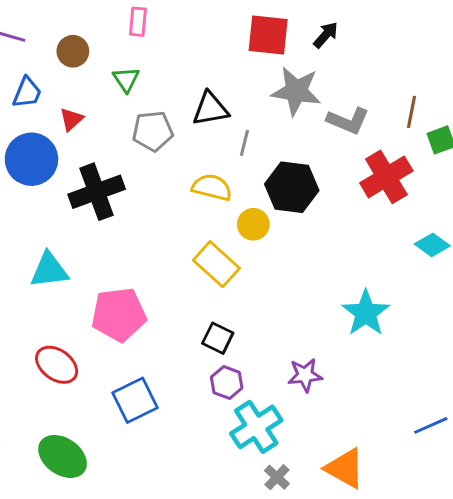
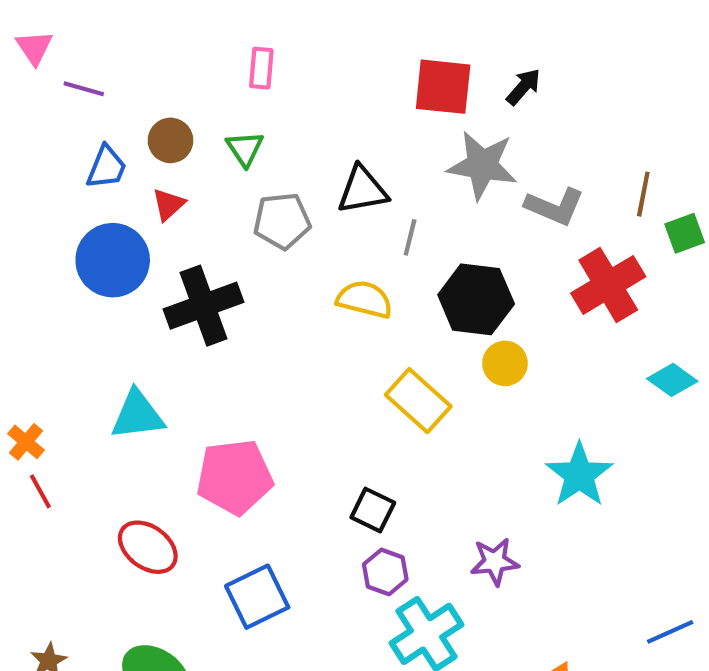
brown circle: (73, 51) -> (170, 140), moved
yellow circle: (253, 224) -> (505, 363), moved
yellow rectangle: (216, 264) -> (418, 401), moved

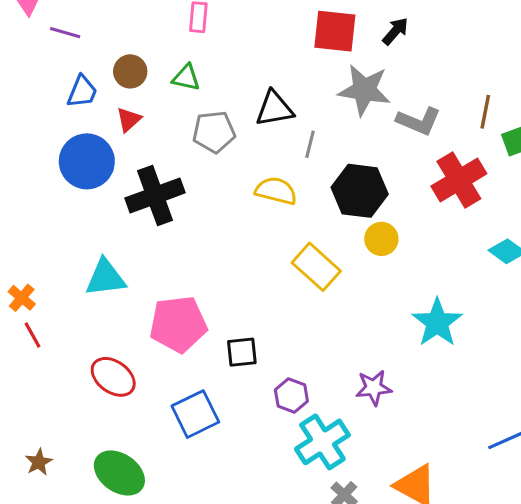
green triangle: (245, 149) -> (186, 78), turned -44
black square: (373, 510) -> (242, 352), moved, turned -32

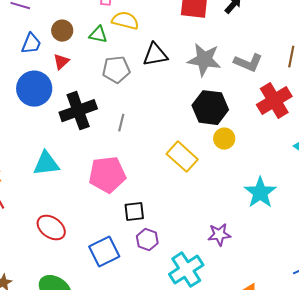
gray star: (364, 90) -> (204, 60), moved
gray line: (310, 144) -> (121, 123), moved
yellow semicircle: (276, 191) -> (125, 21), moved
pink pentagon: (178, 324) -> (107, 175), moved
purple hexagon: (291, 395) -> (147, 240), moved

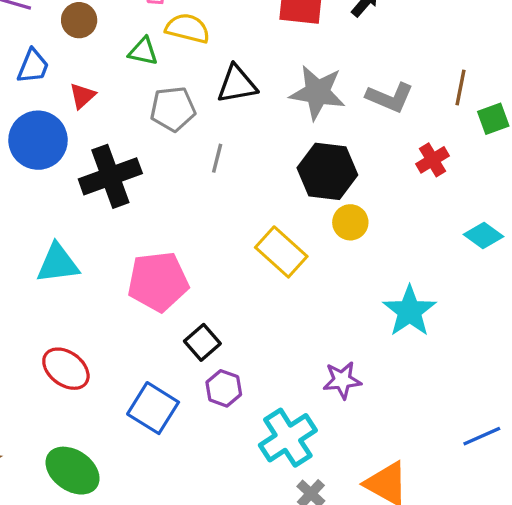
brown circle: (62, 31) -> (79, 20), moved
red cross: (274, 101) -> (433, 160), size x0.6
gray line: (121, 123) -> (217, 158), moved
black square: (134, 212) -> (202, 342), turned -35
blue square: (104, 252) -> (153, 408), turned -32

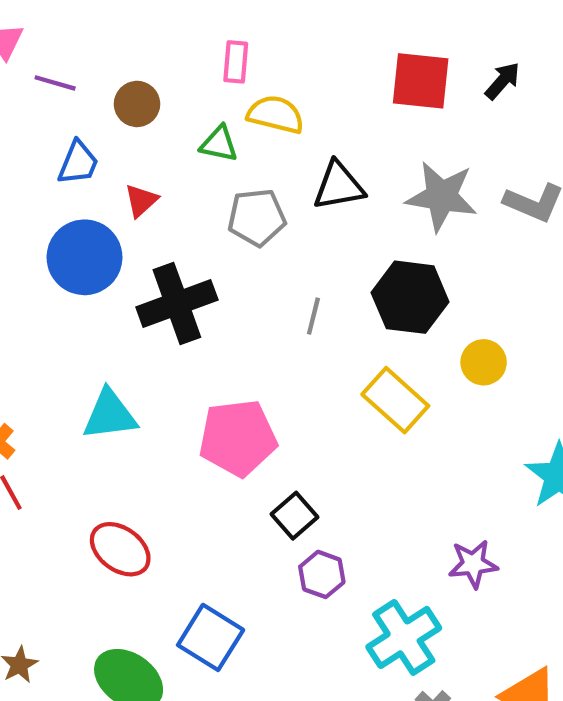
gray line: (217, 158) -> (313, 316), moved
black hexagon: (327, 171) -> (410, 297), moved
blue square: (153, 408) -> (211, 637), moved

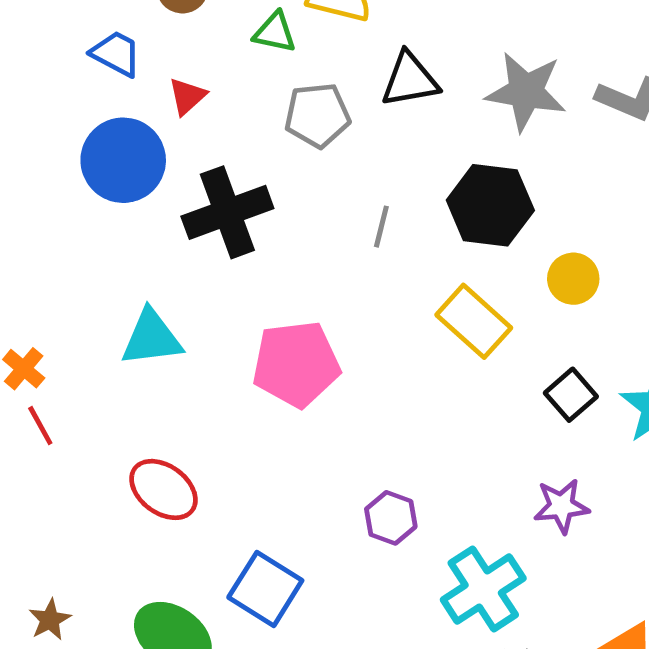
blue trapezoid: (78, 163) -> (116, 54), turned -84
black square: (295, 516) -> (571, 395), moved

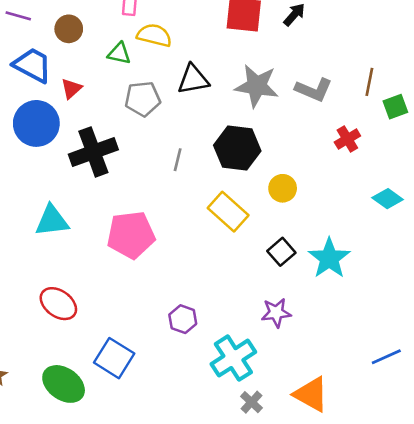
blue trapezoid: (116, 54) -> (32, 65), size x1.4

